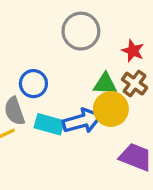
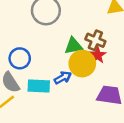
red star: (133, 51) -> (98, 55), moved, turned 30
blue arrow: (82, 121) -> (63, 78), size x0.6

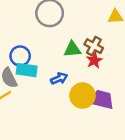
yellow circle: (82, 64) -> (82, 95), moved
cyan rectangle: (39, 86) -> (27, 70), moved

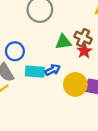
cyan rectangle: (27, 70) -> (35, 72), moved

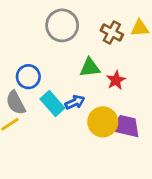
brown cross: (83, 38) -> (112, 32), moved
cyan rectangle: (35, 72) -> (52, 104), turned 42

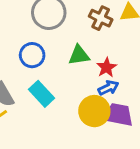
blue circle: (28, 77) -> (32, 55), moved
blue arrow: (75, 102) -> (108, 88), moved

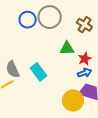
blue circle: (32, 55) -> (28, 20), moved
yellow circle: (94, 111) -> (73, 101), moved

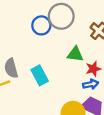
blue circle: (28, 20) -> (41, 25), moved

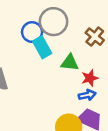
cyan rectangle: (40, 75) -> (42, 47), moved

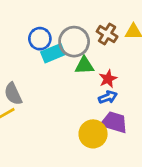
gray circle: (54, 22) -> (74, 42), moved
cyan rectangle: (42, 47) -> (53, 53), turned -75

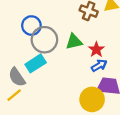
gray circle: (74, 42) -> (44, 40), moved
cyan rectangle: (53, 53) -> (36, 63), moved

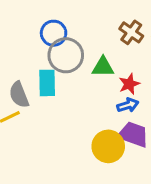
cyan rectangle: (36, 63) -> (47, 83), turned -72

